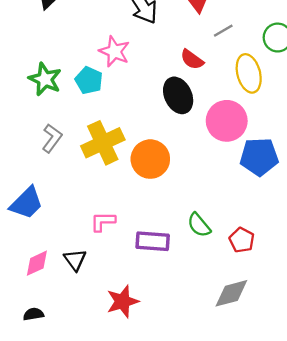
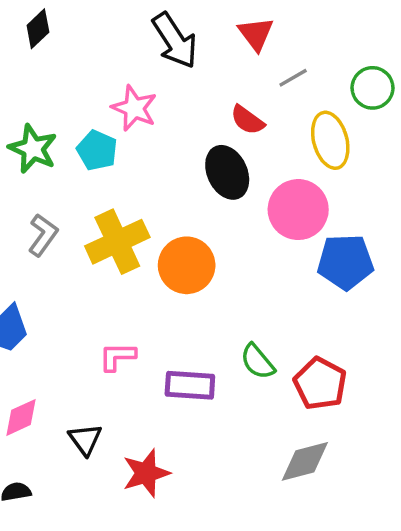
red pentagon: (242, 240) -> (320, 384), size x1.4
black triangle: (75, 260) -> (85, 439), moved

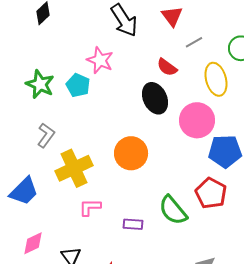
yellow cross: (117, 242) -> (74, 168), moved
green semicircle: (258, 362) -> (173, 210), size x1.4
red pentagon: (320, 384) -> (211, 193), moved
purple rectangle: (190, 385) -> (133, 224), size x0.7

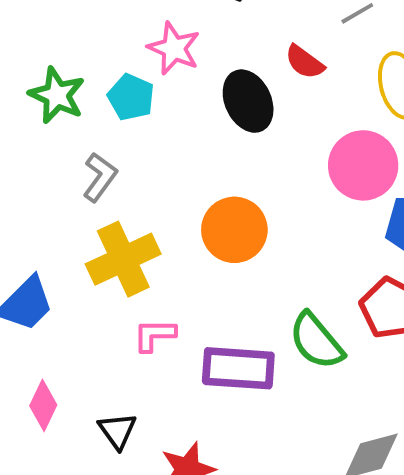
black ellipse: (155, 98) -> (248, 101), moved
gray L-shape: (46, 135) -> (100, 177), moved
purple rectangle: (133, 224) -> (238, 368), size x1.8
pink diamond: (33, 243) -> (43, 405), turned -40

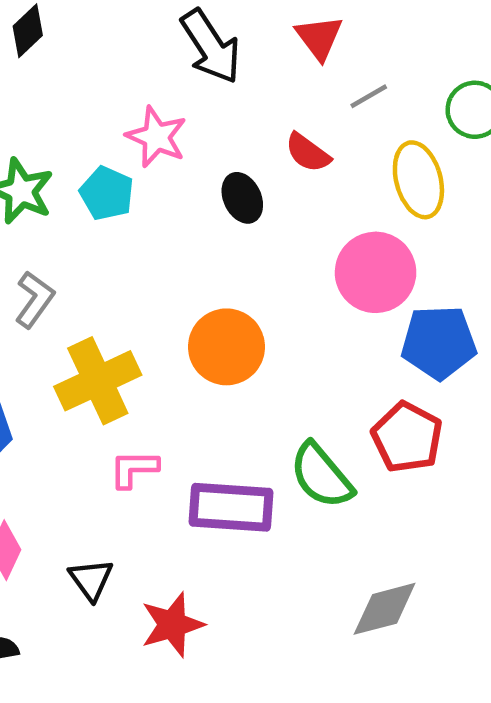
black ellipse: (248, 101) -> (242, 198), size x0.7
gray L-shape: (100, 177) -> (35, 299), moved

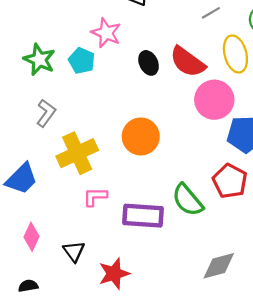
red semicircle: (308, 153) -> (188, 62), moved, size x1.6

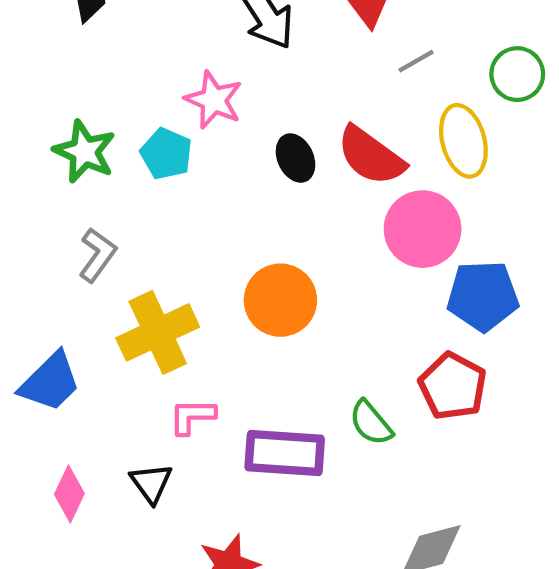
green semicircle: (188, 200) -> (371, 423), size x0.7
black triangle: (74, 251) -> (151, 483), moved

